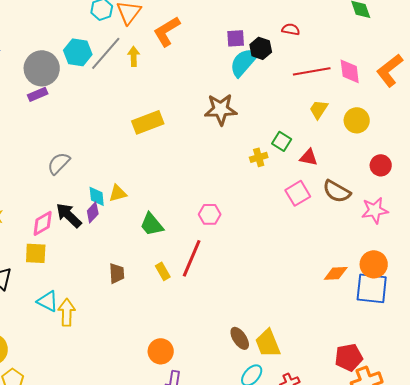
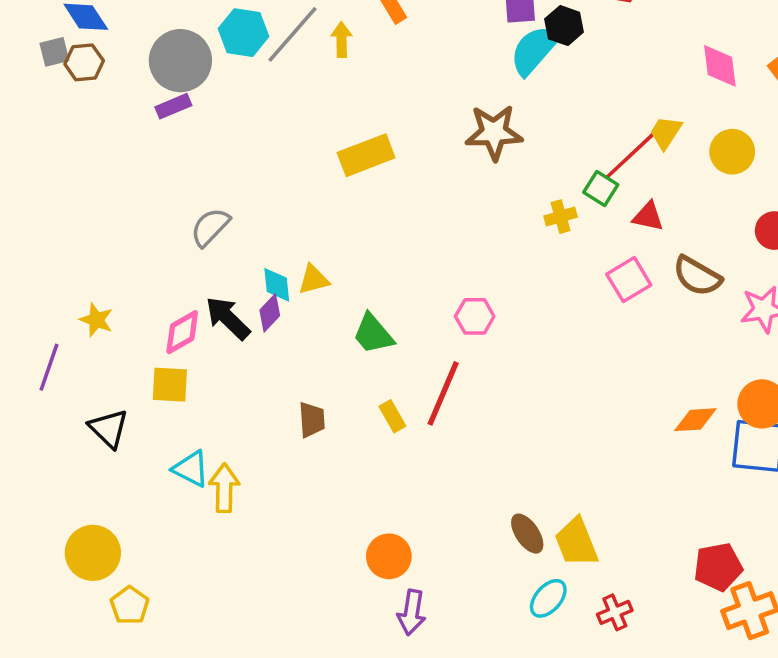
red line: (312, 71) -> (631, 155), moved, turned -33

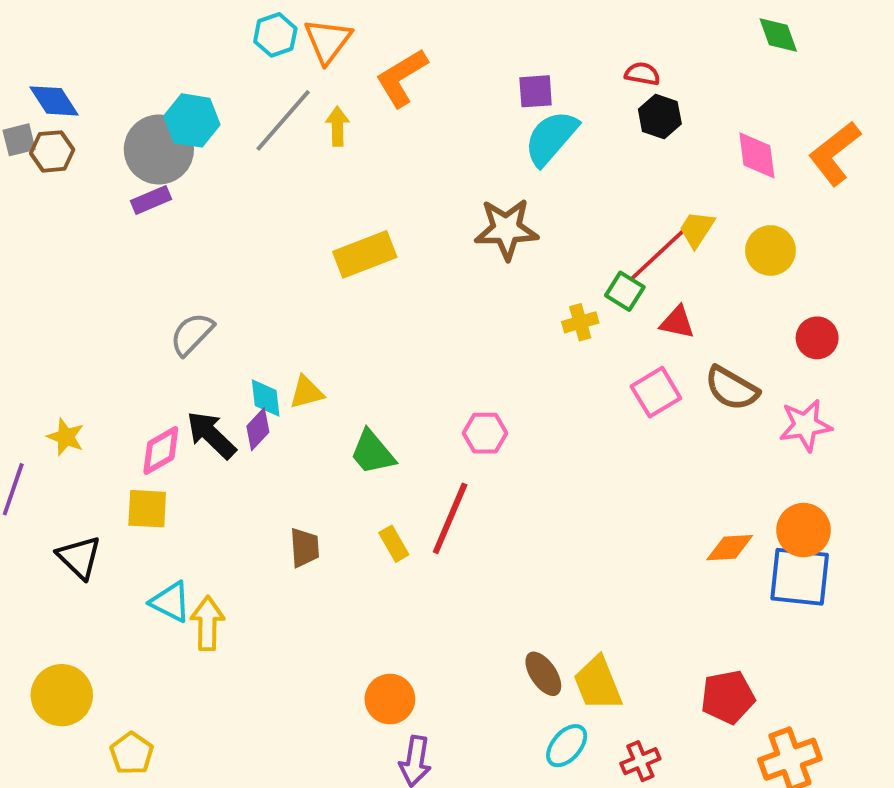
black hexagon: (564, 26) -> (660, 117), moved
cyan hexagon: (243, 33) -> (192, 120), moved
red pentagon: (718, 567) -> (728, 697), moved
yellow pentagon: (130, 605) -> (132, 753), moved

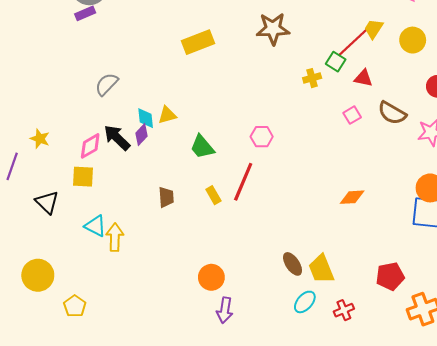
pink square: (656, 392) -> (352, 115), size x0.7
orange diamond: (730, 548) -> (352, 197), moved

